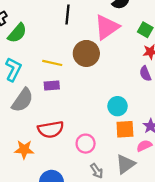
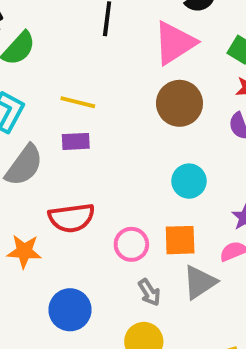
brown circle: (86, 53) -> (179, 103), moved
orange square: (125, 129) -> (180, 240), moved

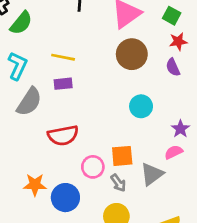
orange square: (180, 240) -> (122, 156), moved
pink circle: (131, 244) -> (93, 167), moved
orange star: (24, 251) -> (35, 185), moved

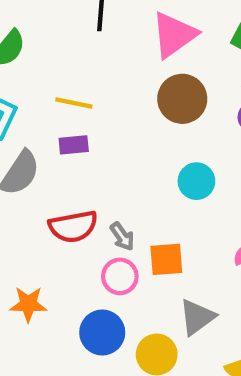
gray triangle: (152, 174) -> (197, 317), moved
gray arrow: (118, 183) -> (122, 236), moved
blue circle: (65, 198) -> (102, 332), moved

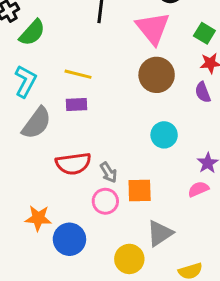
pink triangle: (174, 35) -> (153, 28), turned -36
blue circle: (102, 332) -> (69, 239), moved

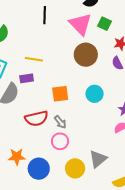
green square: (204, 33) -> (104, 24), moved
purple rectangle: (76, 104) -> (27, 78), moved
orange square: (140, 191) -> (60, 94), moved
yellow circle: (129, 259) -> (75, 168), moved

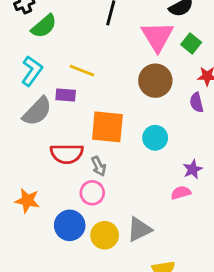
orange square: (60, 94) -> (107, 127), size x1.4
blue circle: (39, 169) -> (70, 225), moved

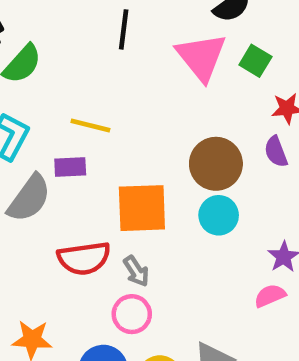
brown circle: (155, 81) -> (216, 164), moved

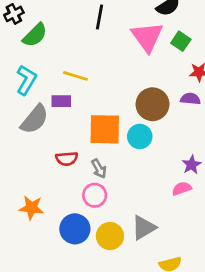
purple semicircle: (276, 152) -> (190, 99), turned 114
cyan circle: (219, 215) -> (140, 136), moved
red semicircle: (84, 258) -> (67, 159), size x0.7

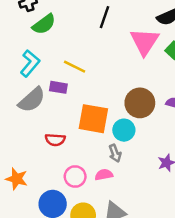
gray arrow: (99, 169) -> (115, 153), moved
pink semicircle: (182, 189) -> (104, 175), moved

